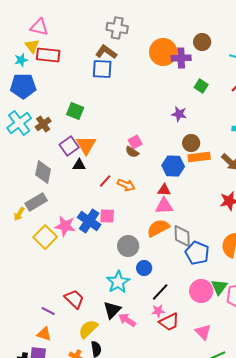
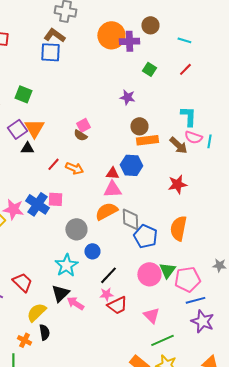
blue hexagon: (173, 166) -> (131, 165), moved

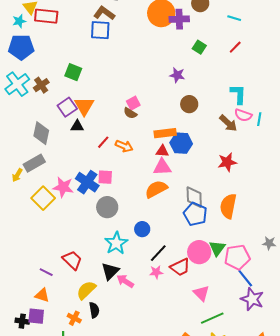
orange rectangle: (147, 140) -> (165, 133), moved
gray diamond: (130, 219) -> (194, 197), moved
gray circle: (76, 229) -> (107, 207), moved
blue line: (195, 300) -> (245, 278), turned 66
red trapezoid: (117, 305) -> (180, 267), moved

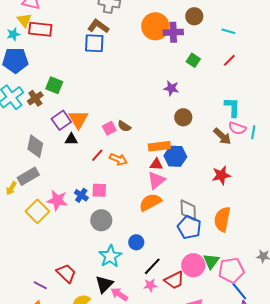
green square: (73, 72) -> (54, 85), moved
pink square: (133, 103) -> (109, 128), moved
pink triangle: (162, 167) -> (156, 180), turned -36
blue cross: (87, 182) -> (81, 195), size x0.6

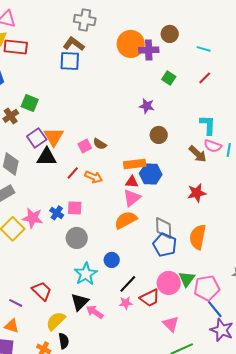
black triangle: (71, 139) -> (47, 157), size x1.5

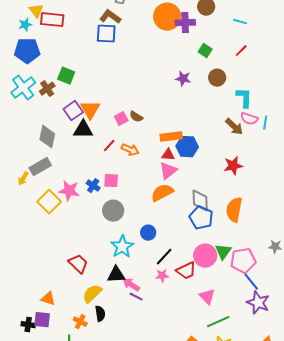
brown circle: (159, 135) -> (217, 78), moved
black triangle: (80, 302) -> (116, 275), turned 42
purple line: (16, 303) -> (136, 297), moved

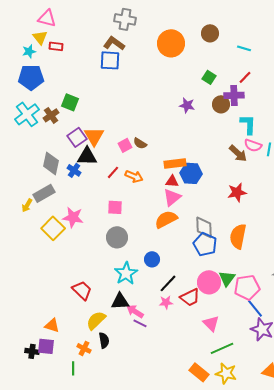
red rectangle: (52, 20) -> (56, 46), size x0.6
purple cross: (185, 23) -> (234, 95), moved
blue cross: (93, 186) -> (74, 170), moved

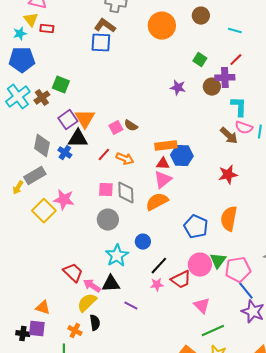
gray diamond: (204, 227) -> (126, 193), moved
pink arrow: (135, 311) -> (92, 286), moved

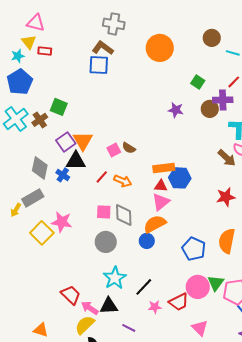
brown circle: (201, 16) -> (212, 38), moved
blue pentagon: (22, 60) -> (20, 82), turned -30
blue circle: (143, 242) -> (147, 241), moved
black line: (159, 266) -> (144, 287), moved

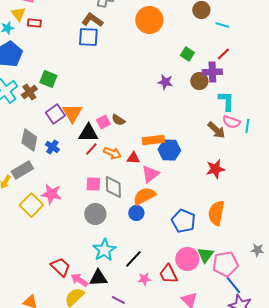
black triangle: (76, 161) -> (88, 133), moved
red triangle: (161, 186) -> (133, 158), moved
red trapezoid: (179, 302) -> (168, 274), turned 90

